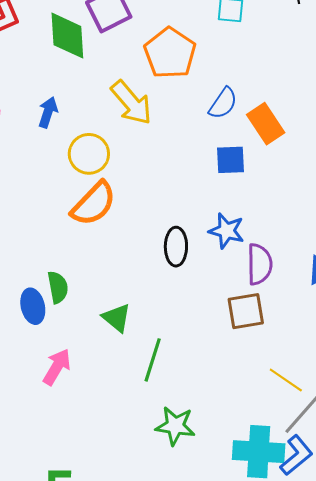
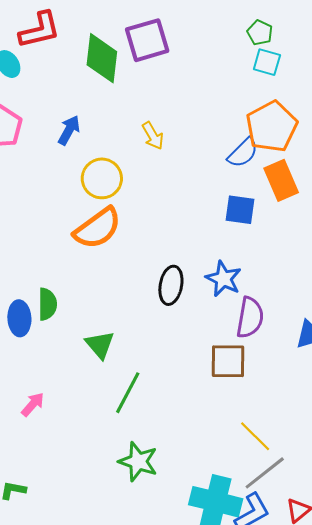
orange pentagon: (170, 53) -> (272, 127), moved
yellow arrow: (131, 103) -> (153, 136), size x0.6
pink arrow: (57, 367) -> (33, 404), moved, size x0.7

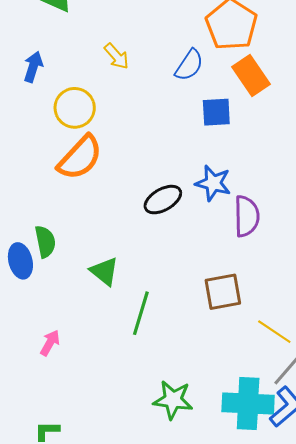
blue semicircle: (243, 153) -> (189, 65), moved
black ellipse: (171, 285) -> (163, 200), turned 60
brown square: (228, 361) -> (223, 292), moved
green star: (138, 461) -> (173, 400), moved

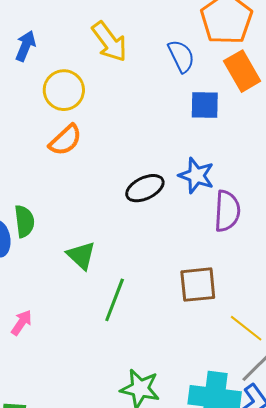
yellow arrow: (117, 56) -> (109, 42), size x1.5
blue semicircle: (189, 65) -> (181, 56), turned -64
orange semicircle: (80, 158) -> (65, 140), size x0.7

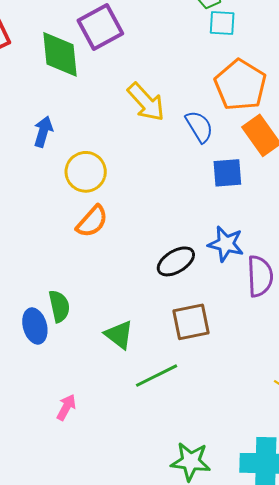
yellow arrow: (109, 42) -> (146, 102), moved
brown square: (198, 285) -> (191, 322), moved
green line: (115, 300) -> (157, 376), turned 48

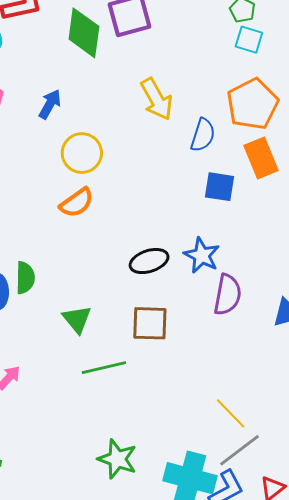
blue semicircle: (199, 127) -> (203, 135), turned 36

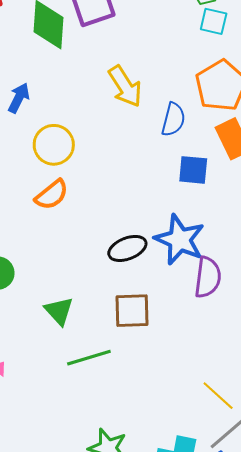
blue star: (202, 255) -> (180, 240), size x1.4

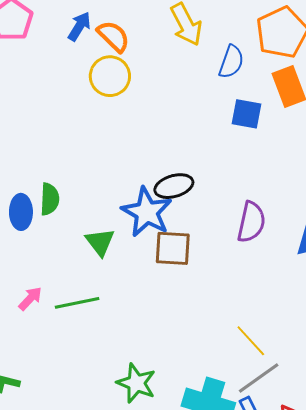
orange semicircle: (52, 195) -> (113, 36), moved, turned -102
blue star: (180, 240) -> (147, 212), moved
green line: (89, 358) -> (77, 303), moved

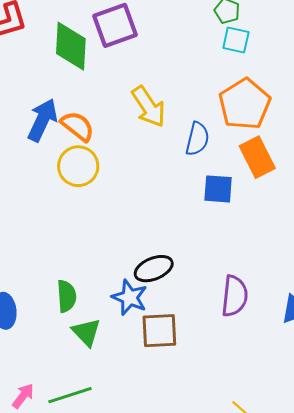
blue arrow: (79, 26) -> (42, 120), size x1.4
green semicircle: (50, 199) -> (67, 296), moved
blue star: (147, 212) -> (130, 297), size x0.7

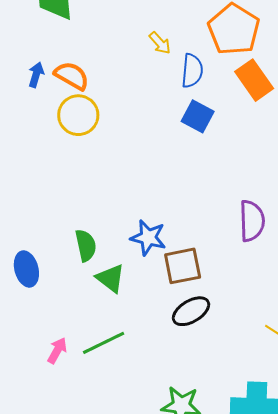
yellow arrow: (149, 107) -> (160, 43), moved, size x0.6
blue arrow: (42, 120) -> (36, 75), size x0.6
blue square: (218, 189) -> (198, 116), moved, turned 32
black ellipse: (154, 269) -> (191, 311), moved

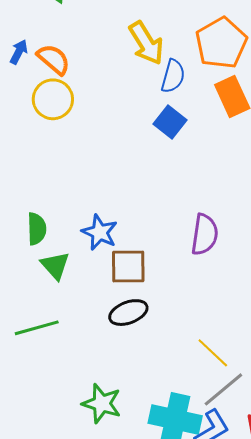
yellow arrow: (160, 43) -> (146, 43), size x1.8

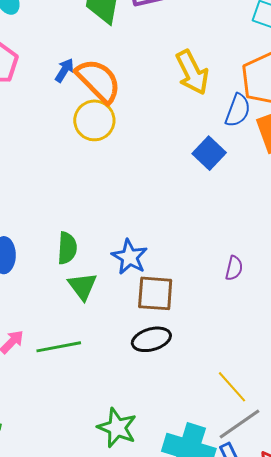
orange semicircle: (54, 59) -> (98, 81), size x1.4
blue semicircle: (173, 76) -> (238, 110), moved
purple semicircle: (205, 235) -> (234, 268), size x0.6

